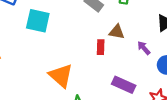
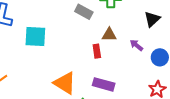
purple rectangle: (124, 85) -> (104, 84), moved

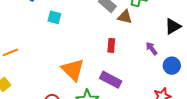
brown triangle: (109, 35) -> (125, 17), moved
cyan square: (35, 36) -> (54, 17), size x0.6

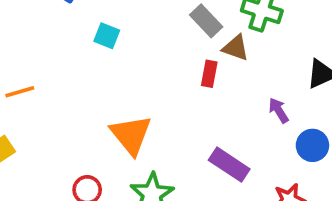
red rectangle: (111, 45) -> (209, 74), moved
purple rectangle: (111, 80) -> (229, 165), moved

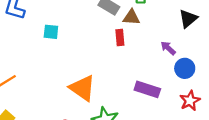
blue circle: (312, 145) -> (185, 68), moved

